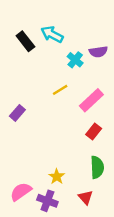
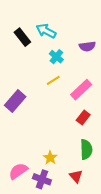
cyan cross: (75, 60) -> (56, 57), moved
purple rectangle: (17, 113) -> (15, 101), size x1.5

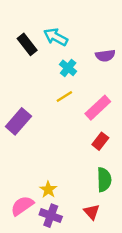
yellow star: (50, 158) -> (48, 190), moved

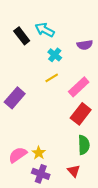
red rectangle: (100, 141) -> (81, 114), size x1.5
pink semicircle: (22, 206) -> (18, 155), moved

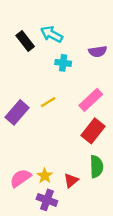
cyan cross: (55, 55) -> (63, 63), turned -32
yellow line: (52, 78) -> (48, 102), moved
red triangle: (74, 171) -> (71, 180), moved, turned 32

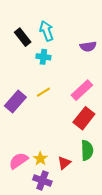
cyan arrow: (52, 34) -> (47, 31), turned 42
cyan cross: (63, 63) -> (43, 57), moved

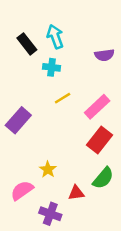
yellow line: (43, 92) -> (63, 98), moved
green semicircle: (87, 150) -> (103, 178), turned 42
yellow star: (40, 159) -> (48, 169), moved
red triangle: (64, 163) -> (76, 193), turned 32

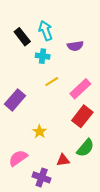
purple semicircle: (104, 55) -> (75, 46), moved
yellow star: (48, 169) -> (39, 132), moved

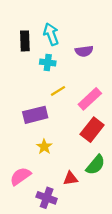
black rectangle: (22, 37) -> (25, 41), turned 36
purple rectangle: (15, 100) -> (35, 115), moved, turned 35

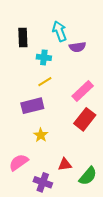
cyan arrow: (51, 34) -> (60, 31), moved
yellow line: (58, 91) -> (45, 82), moved
green semicircle: (95, 165) -> (88, 176), moved

